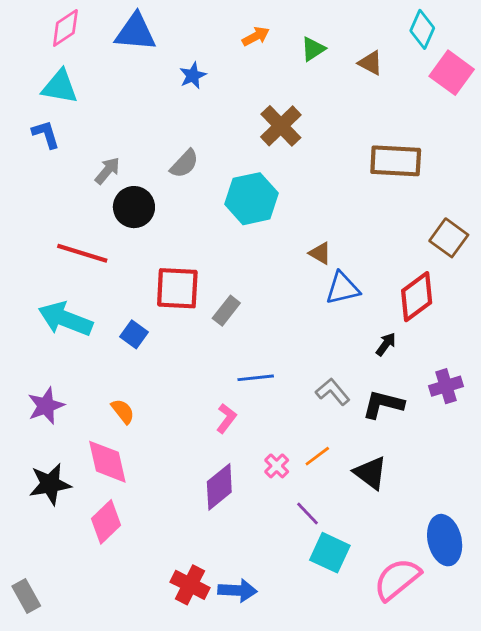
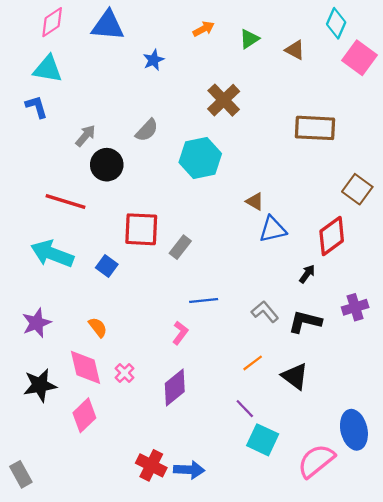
pink cross: (277, 466) -> (125, 373), moved

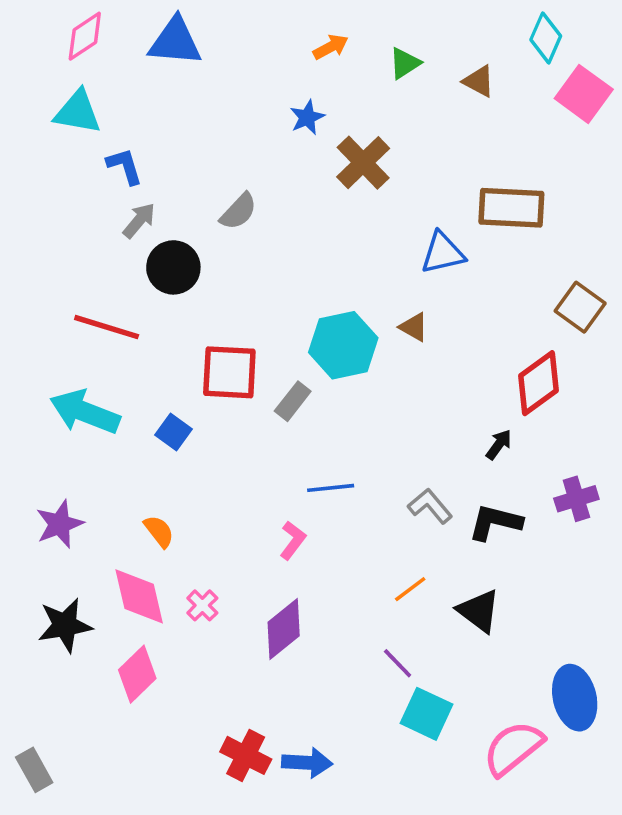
blue star: (153, 60) -> (307, 117), moved
blue L-shape: (37, 107) -> (125, 166), moved
cyan hexagon: (200, 158) -> (343, 345), moved
blue triangle: (273, 229) -> (443, 253), moved

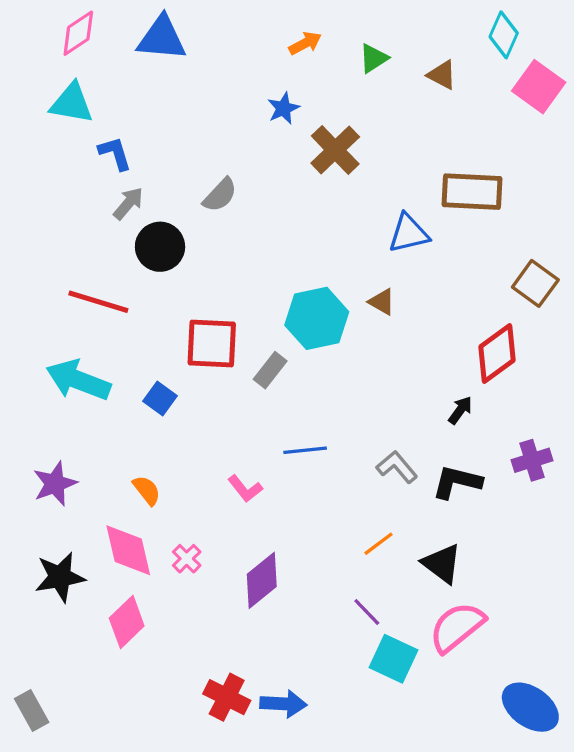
pink L-shape: (293, 540) -> (245, 489), moved, turned 105
blue ellipse: (575, 698) -> (530, 707), moved, turned -42
pink semicircle: (513, 748) -> (457, 627), moved

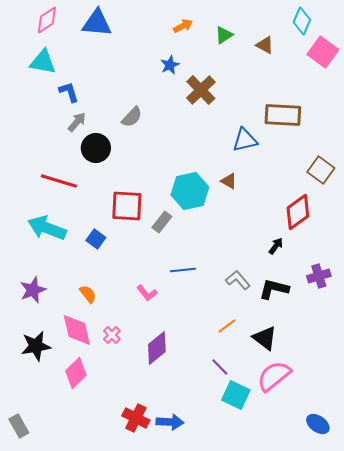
blue ellipse: (530, 707) -> (318, 424), size x0.7

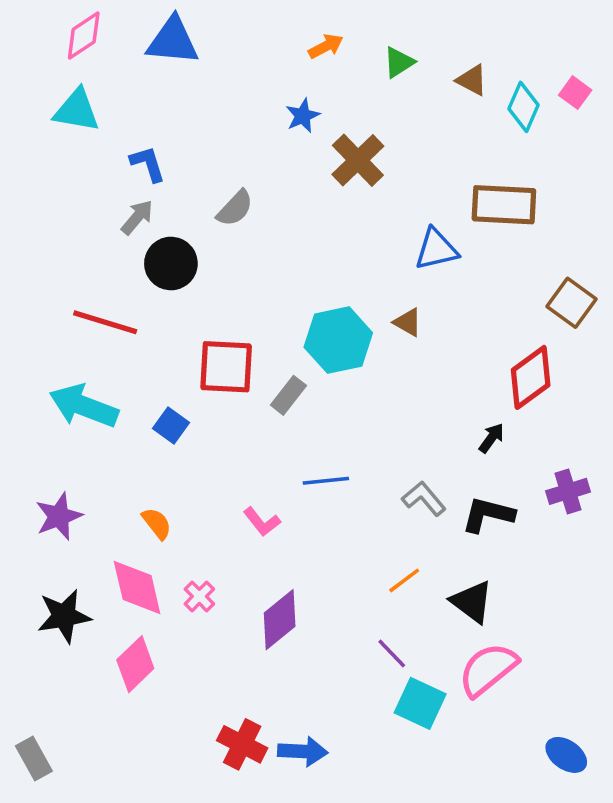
cyan diamond: (302, 21) -> (524, 107), moved
pink square: (323, 52) -> (575, 93), size x0.6
blue L-shape: (69, 92) -> (148, 164), moved

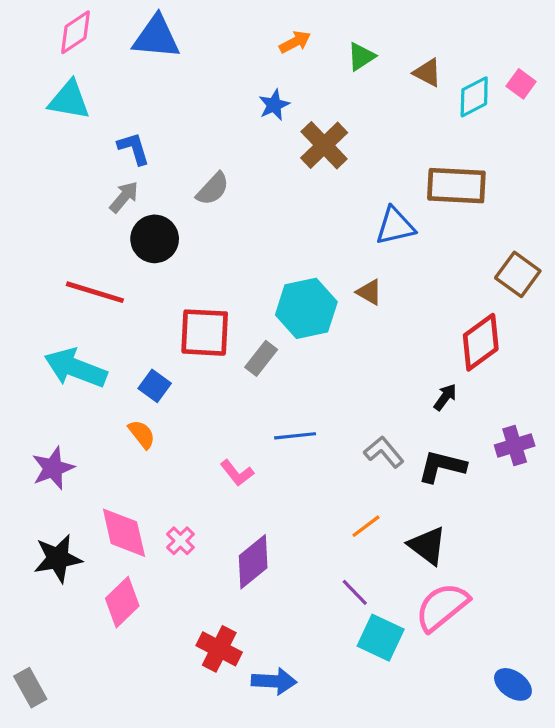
cyan diamond: (524, 107) -> (474, 97), turned 39
orange semicircle: (157, 523) -> (142, 434), moved
red cross: (242, 744) -> (219, 649), moved

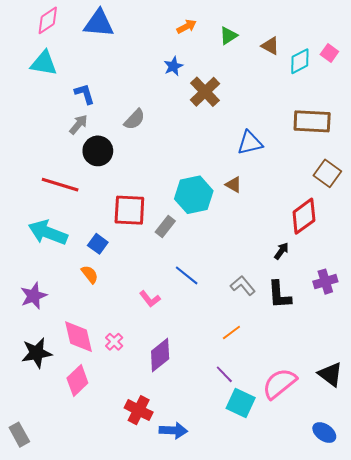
brown rectangle: (456, 186) -> (312, 121), moved
blue line: (295, 436) -> (187, 275), turned 45
black L-shape: (442, 467) -> (279, 295), turned -108
black triangle: (427, 546) -> (330, 374), moved

